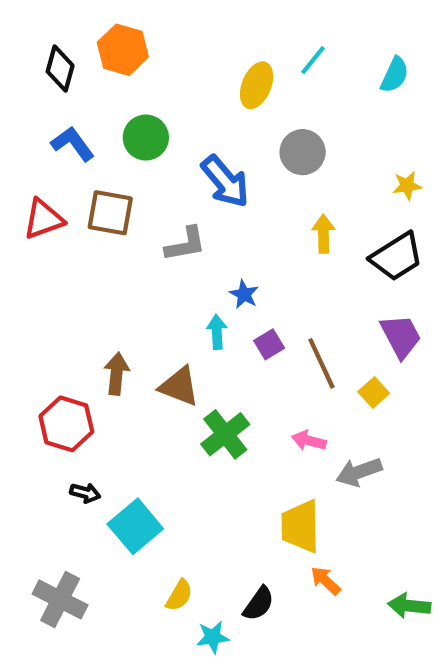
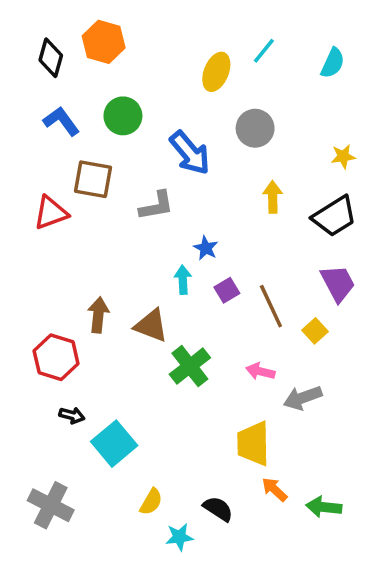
red triangle: (43, 219) -> (51, 213), moved
black semicircle: (259, 604) -> (218, 509), turned -92
green arrow: (409, 606) -> (324, 507), moved

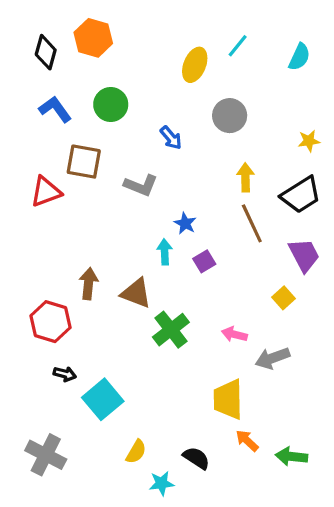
blue arrow: (190, 153) -> (171, 138), size x0.6
gray L-shape: (156, 206) -> (141, 185), turned 32
brown line: (271, 306) -> (252, 223), moved

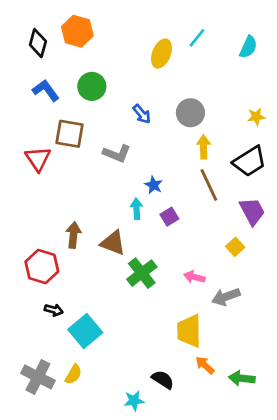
gray circle: (230, 116) -> (190, 113), moved
red triangle: (46, 192) -> (38, 159), turned -44
yellow semicircle: (136, 452) -> (73, 374), moved

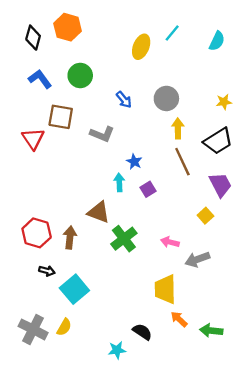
brown arrow: (73, 235) -> (70, 238), moved

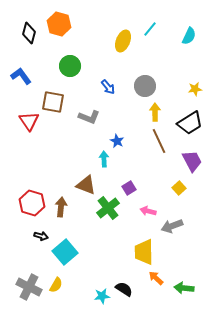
blue L-shape: (40, 79) -> (21, 76), moved
purple square: (148, 189) -> (129, 188), moved
cyan star: (117, 350) -> (102, 296), moved

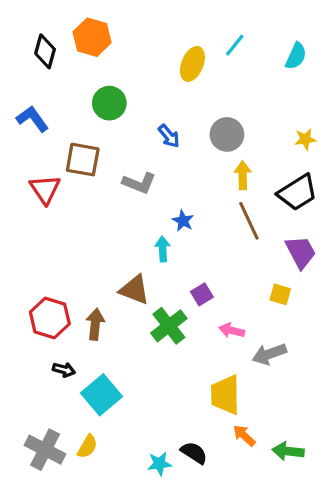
yellow square: (179, 188) -> (280, 294), turned -32

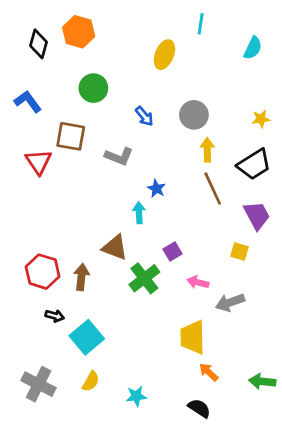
cyan line: (235, 45) -> (201, 24), moved, turned -30
yellow semicircle: (87, 446) -> (91, 381), moved
green arrow: (288, 451) -> (262, 381), moved
black semicircle: (194, 453) -> (199, 408), moved

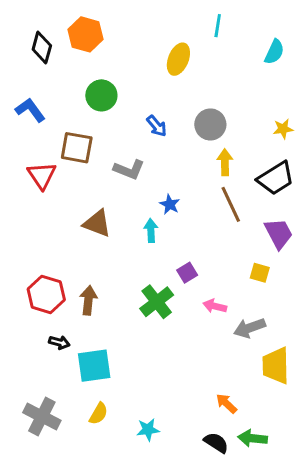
brown triangle: (115, 247) -> (97, 223), moved
cyan square: (87, 337) -> (94, 366), turned 32
yellow trapezoid: (193, 337) -> (276, 366), moved
green arrow: (262, 381) -> (253, 438), moved

